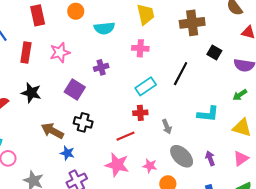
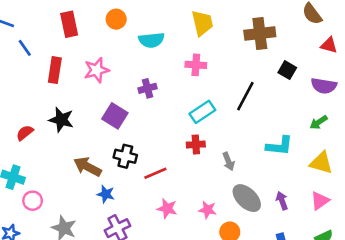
red line: (125, 136) -> (155, 173), moved
pink star: (117, 165) -> (167, 208), size x0.7

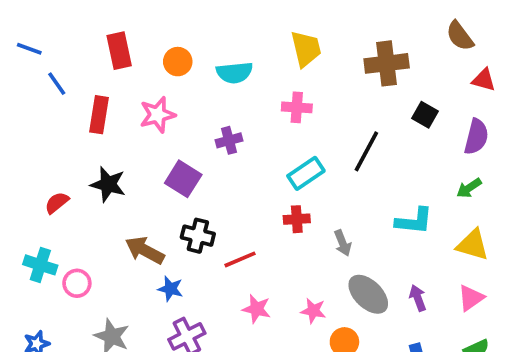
orange circle: (116, 19) -> (178, 62), moved
purple semicircle: (324, 86) -> (476, 137), turned -85
pink circle: (33, 201) -> (77, 283), moved

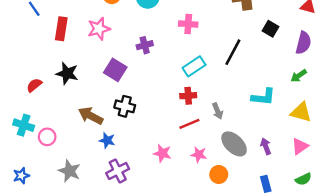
red line: (240, 259) -> (189, 124), moved

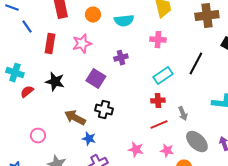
cyan cross: (24, 125) -> (15, 73), moved

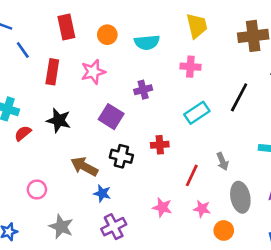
red cross: (158, 101) -> (160, 145), moved
red line: (159, 125) -> (192, 175), turned -42
gray ellipse: (197, 142) -> (240, 197), turned 35

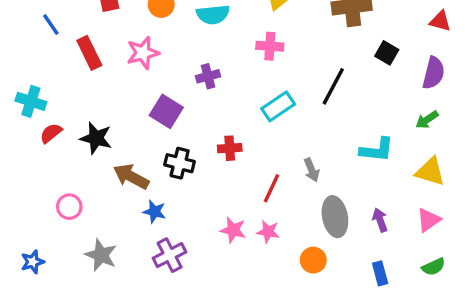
red rectangle: (52, 72) -> (89, 53), turned -35
black star: (59, 120) -> (96, 138), moved
pink star: (202, 209) -> (268, 232), moved

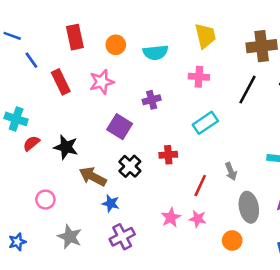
black line: (333, 86) -> (248, 90), moved
black cross: (180, 163) -> (130, 166), turned 30
pink star: (233, 230) -> (171, 217), turned 30

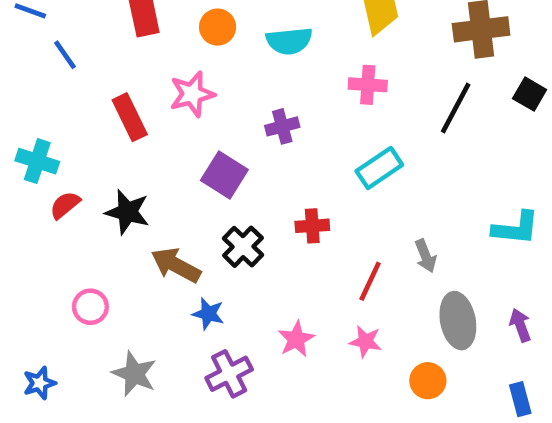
red rectangle: (61, 82) -> (130, 117), moved
pink star: (171, 217) -> (296, 339), moved

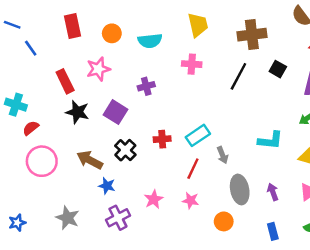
cyan rectangle: (379, 168) -> (198, 135), moved
black star: (127, 212) -> (77, 112), moved
pink circle: (90, 307) -> (42, 161), moved, size x1.6

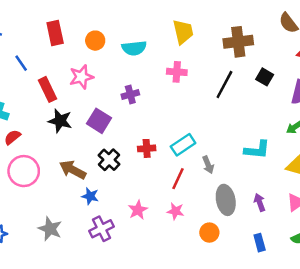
blue line: (31, 48) -> (21, 63), moved

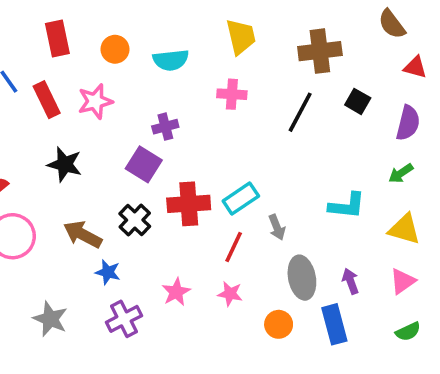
red rectangle: (48, 89) -> (47, 100), moved
purple square: (99, 121) -> (144, 164), moved
red cross: (147, 148) -> (189, 204), size x1.6
blue rectangle: (260, 243) -> (334, 324), moved, size x1.5

